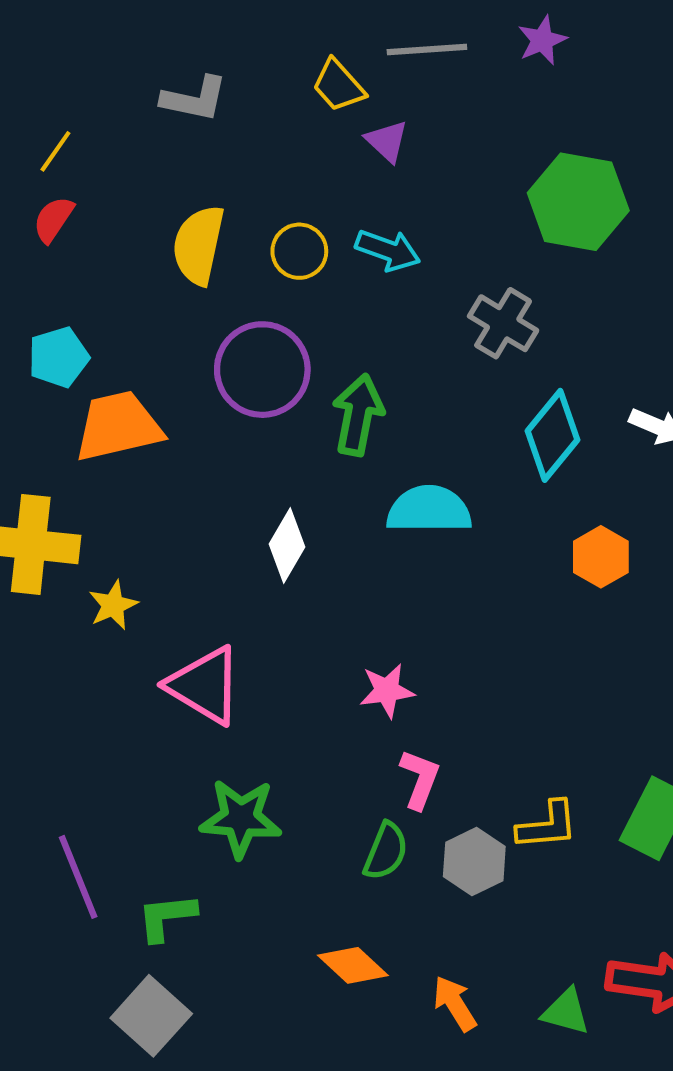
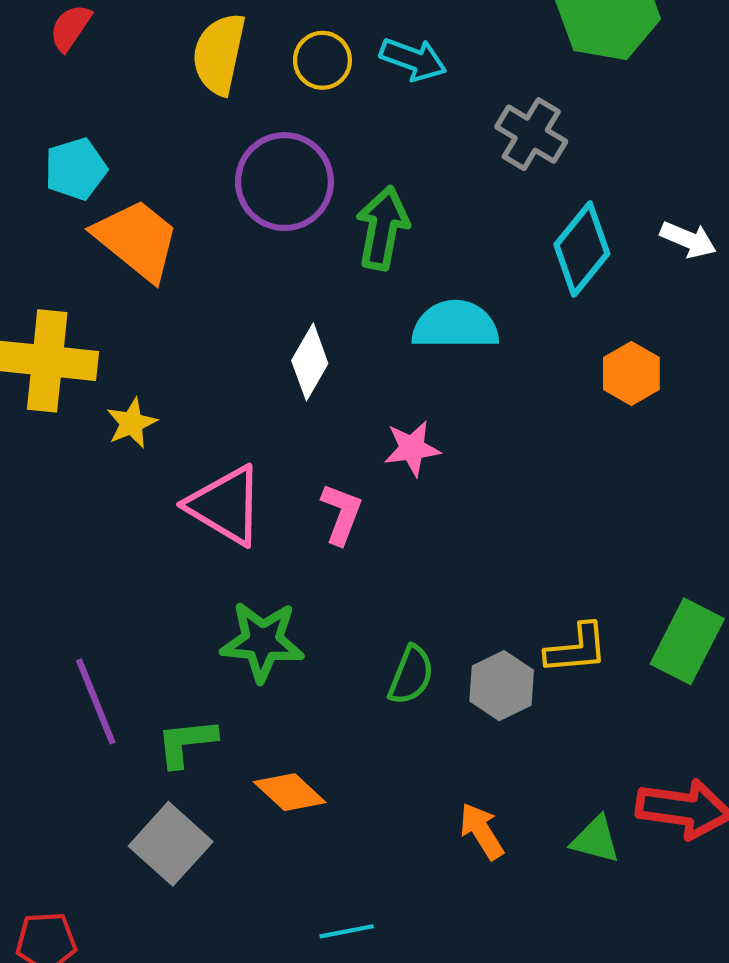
orange trapezoid: (118, 426) -> (137, 240), turned 52
pink star: (387, 691) -> (412, 448), moved
pink L-shape: (420, 779) -> (341, 514), moved
orange diamond: (353, 965) -> (290, 792), moved

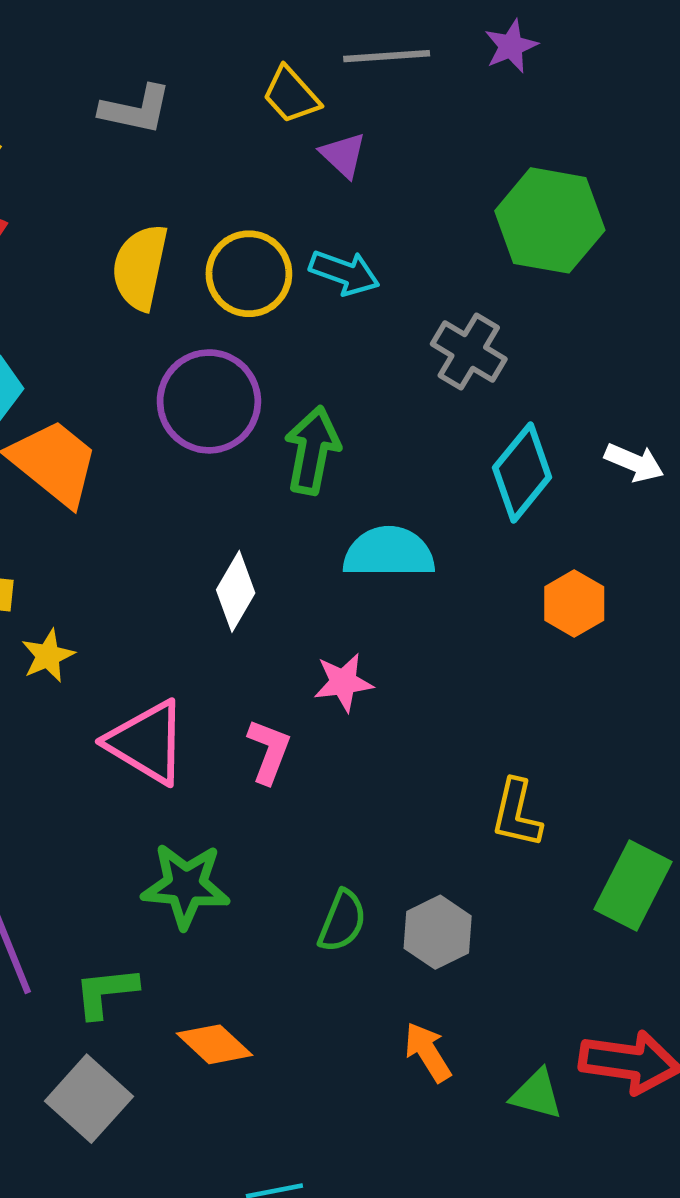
yellow circle: (322, 60) -> (249, 274), size x1.4
yellow L-shape: (577, 649) -> (517, 813), moved, turned 108
orange arrow: (482, 831) -> (428, 1052), moved

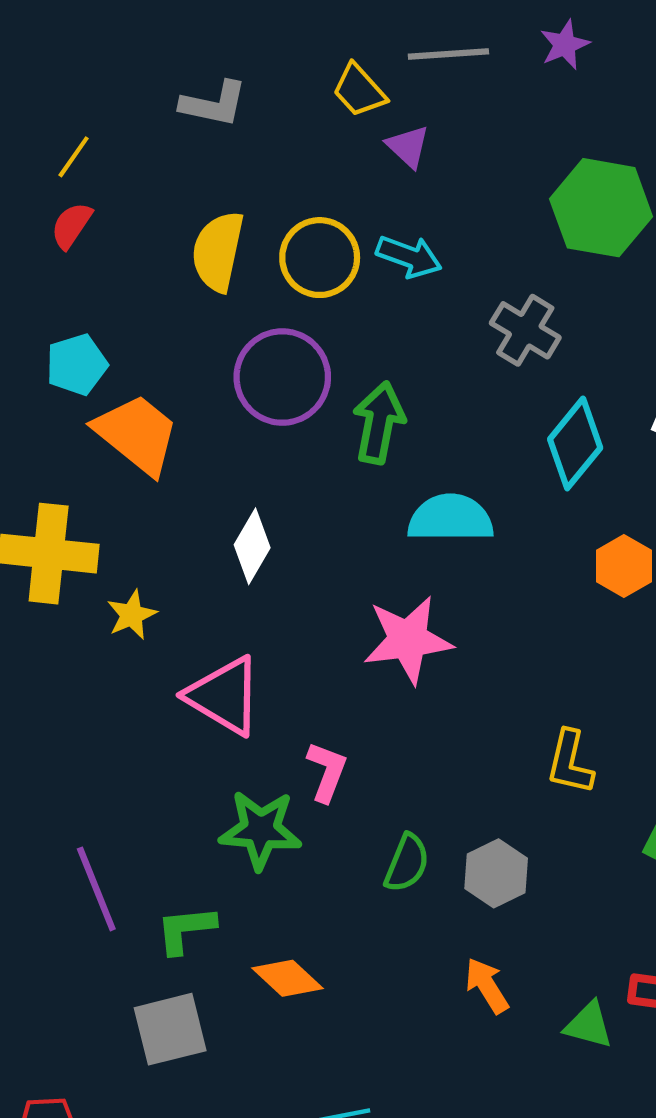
white diamond: (236, 591) -> (252, 546), moved
pink star: (343, 682) -> (408, 640), size x1.6
pink L-shape: (269, 751) -> (327, 772), moved
gray square: (89, 1099) -> (170, 1029), turned 34

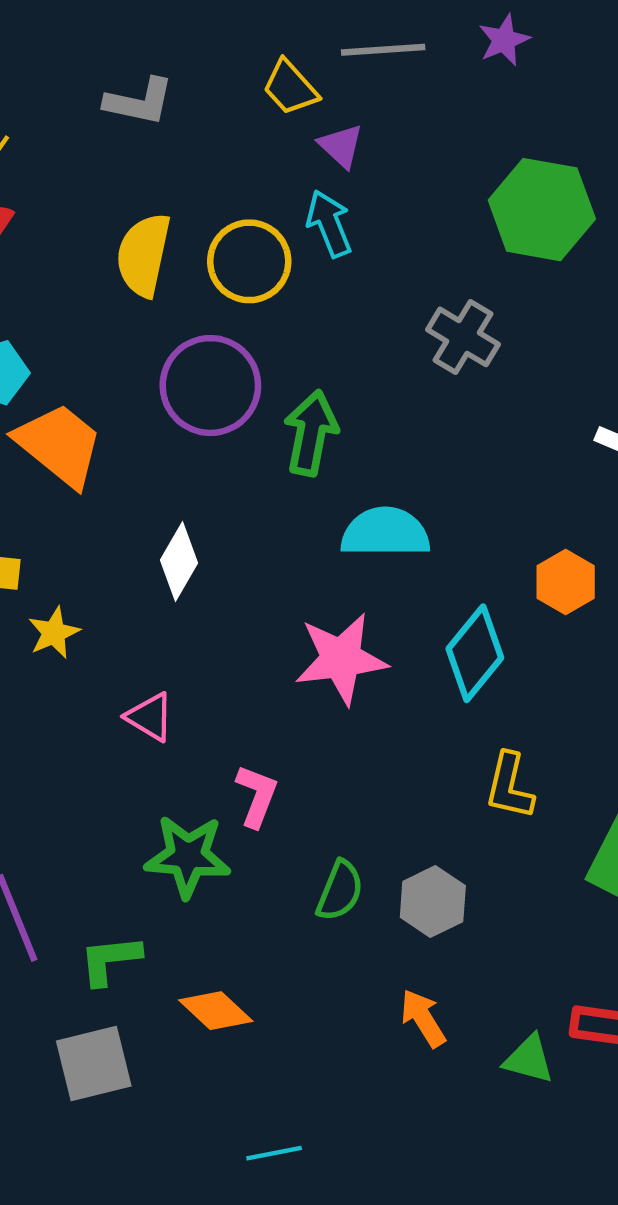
cyan arrow: (409, 257) -> (329, 224), moved, turned -132
cyan diamond: (575, 443) -> (475, 653), moved
pink triangle: (224, 696) -> (150, 717), size x0.6

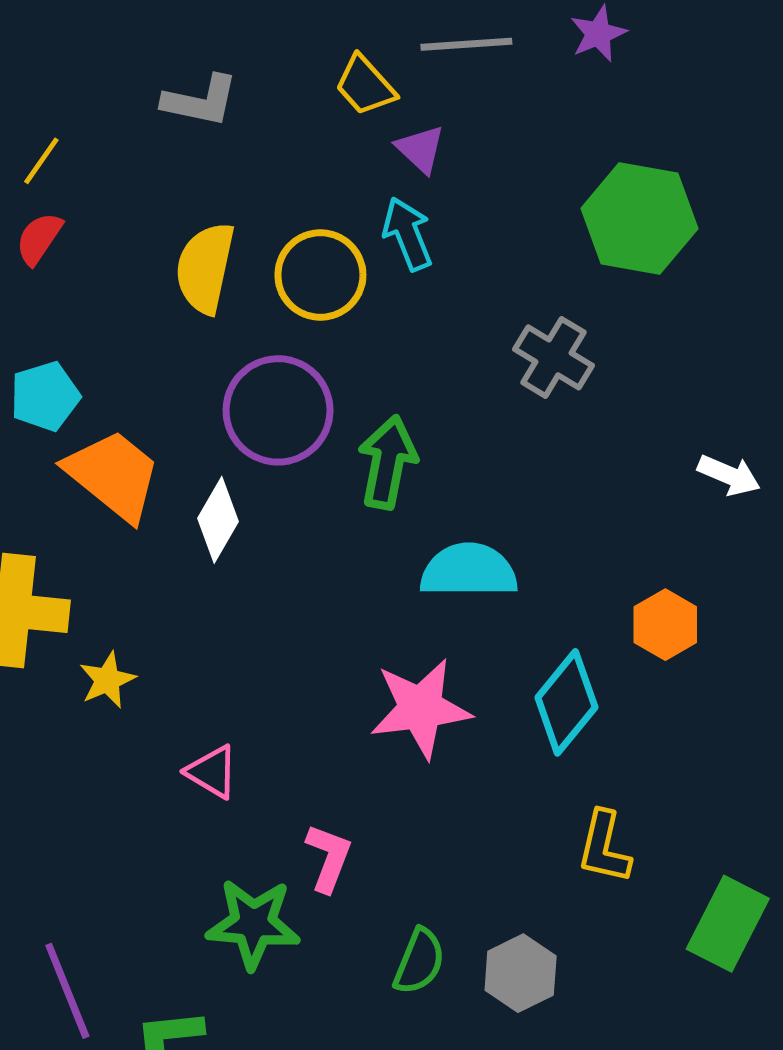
white diamond: (179, 561) -> (218, 520), moved

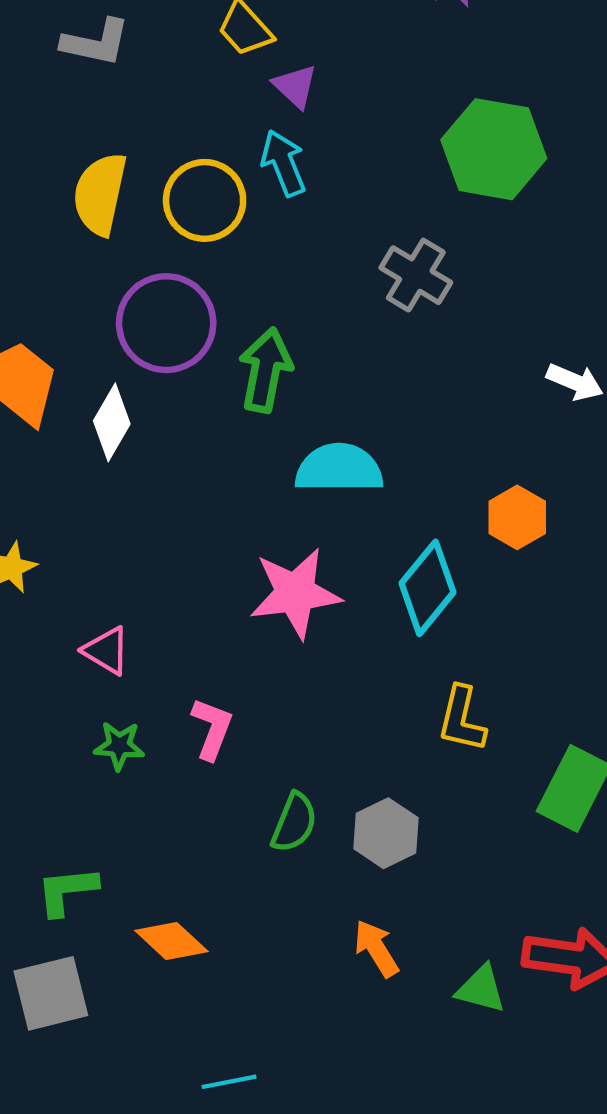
green star: (253, 924) -> (119, 746), moved, size x0.6

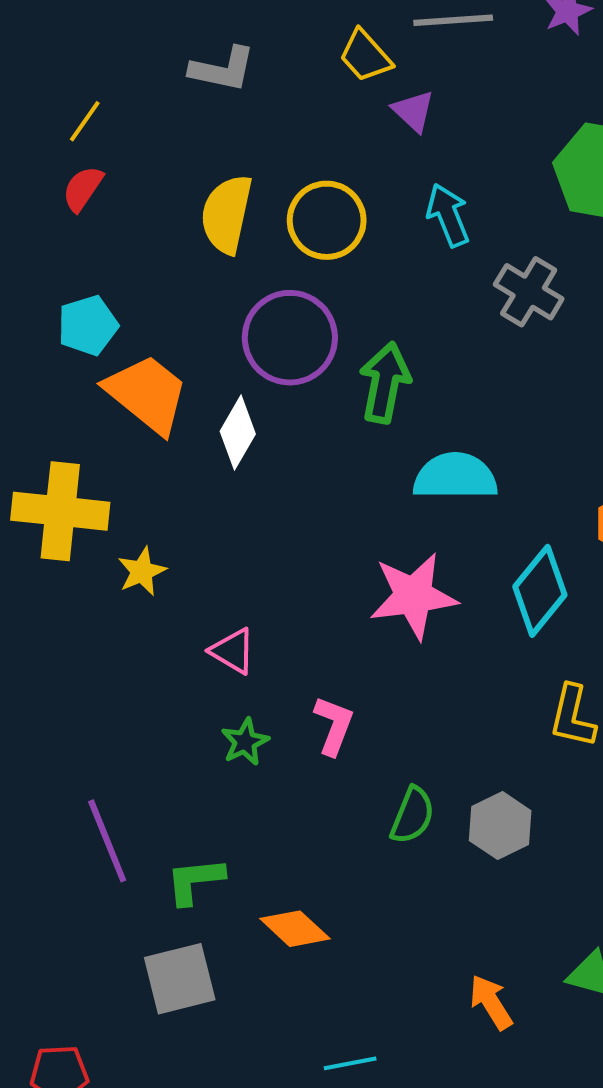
cyan arrow: (284, 163) -> (448, 215), moved
green star: (119, 746) -> (245, 742), turned -30
orange arrow: (376, 948) -> (491, 1002), moved

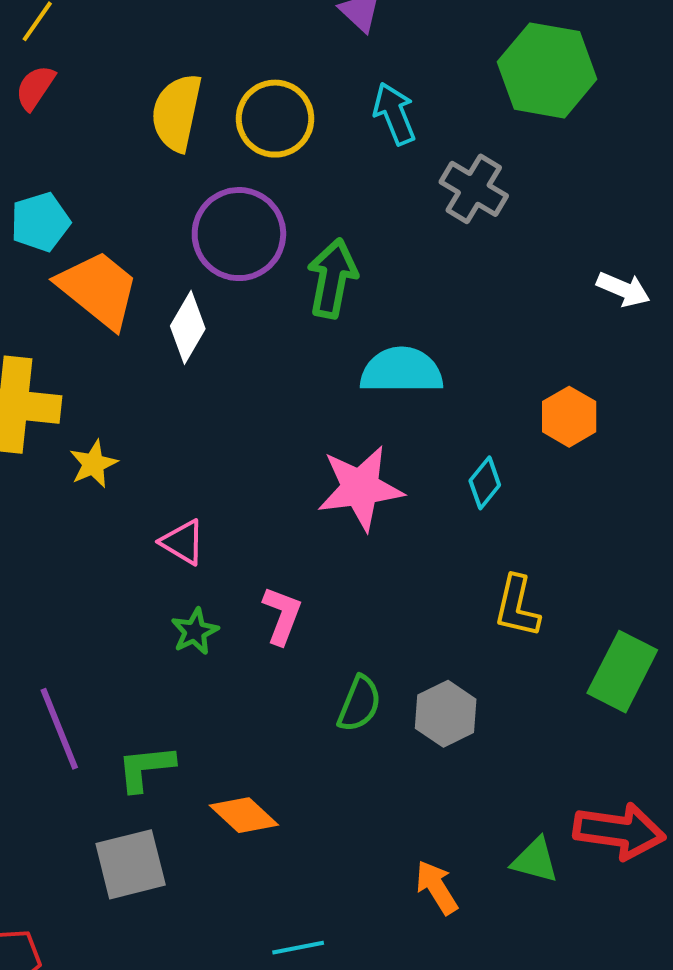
cyan diamond: (540, 591) -> (485, 483), size x0.6

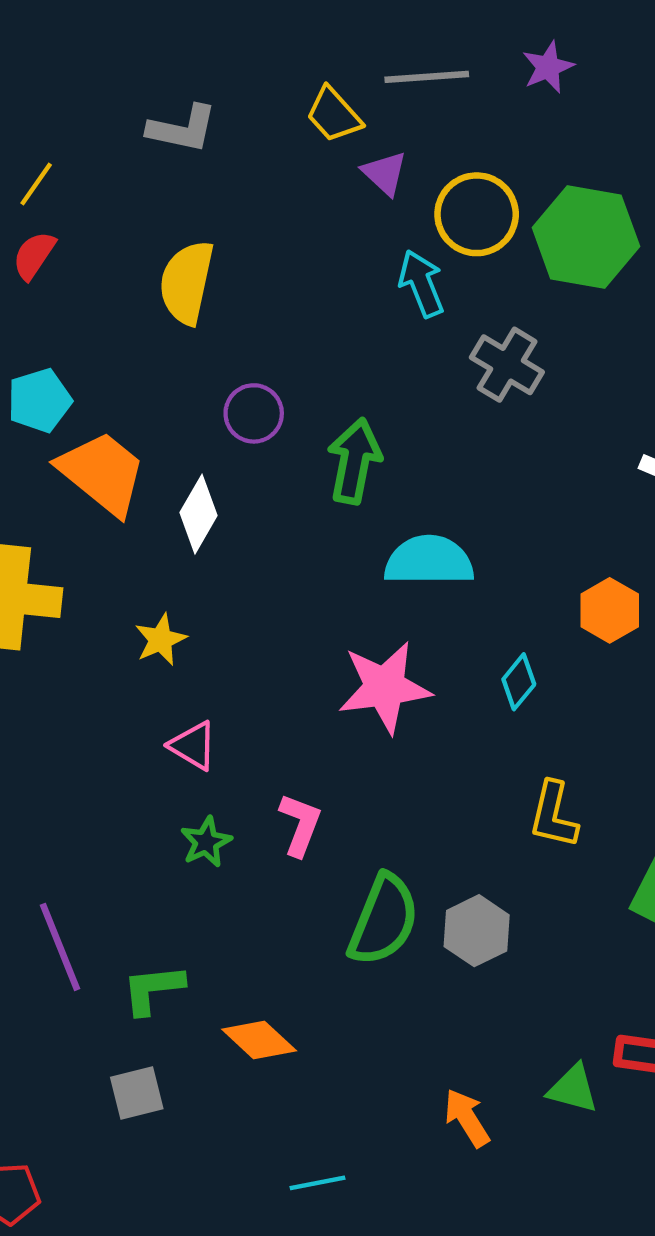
yellow circle: (275, 119) -> (477, 214), moved
purple circle: (239, 234) -> (254, 413), size x0.6
yellow star: (93, 464) -> (161, 640), moved
green semicircle: (359, 704) -> (384, 920), size x1.5
gray square: (131, 864) -> (137, 1093), size x0.7

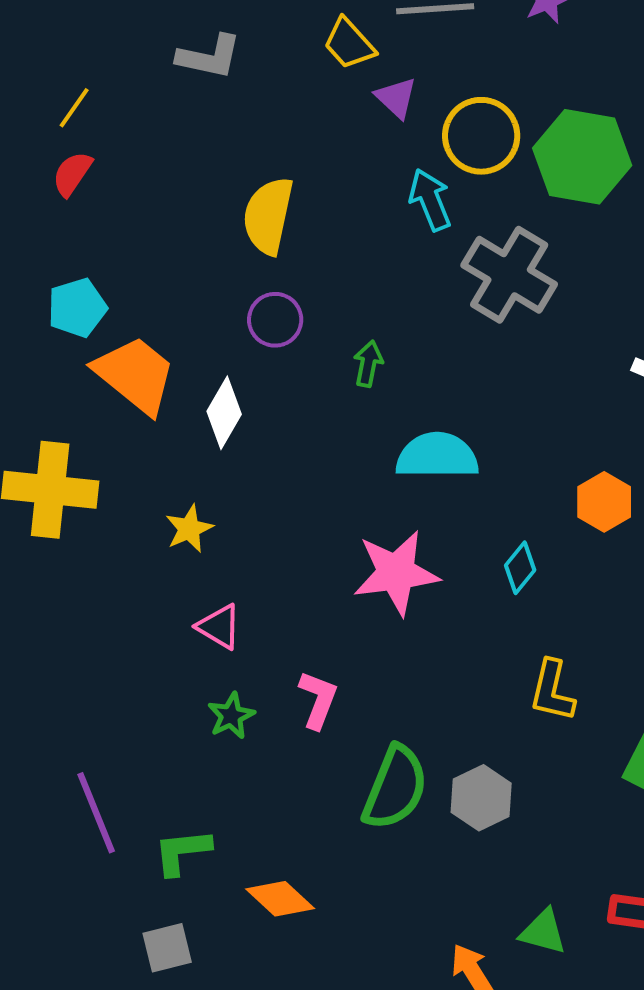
yellow semicircle: (187, 282) -> (268, 216), moved
gray cross: (507, 365) -> (509, 275), size x1.4
green arrow: (354, 461) -> (368, 364), size x0.6
green triangle: (573, 1089) -> (543, 932), moved

